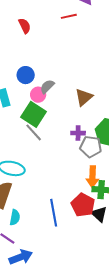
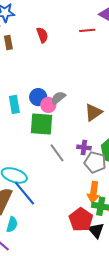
blue circle: (26, 75) -> (38, 97), moved
green square: (33, 114) -> (42, 124), turned -35
gray line: (34, 132) -> (57, 153), moved
blue line: (54, 213) -> (25, 193), moved, turned -36

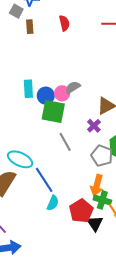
blue circle: (38, 97) -> (46, 96), moved
purple cross: (84, 147) -> (94, 126), moved, turned 32
blue line: (25, 193) -> (44, 180), moved
cyan semicircle: (12, 224) -> (53, 203), moved

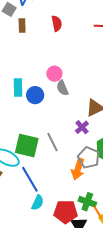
gray semicircle: (73, 87) -> (62, 88), turned -84
pink circle: (62, 93) -> (54, 74), moved
green square: (53, 111) -> (27, 145), moved
orange arrow: (97, 185) -> (78, 169), moved
red pentagon: (81, 211) -> (66, 212), turned 30

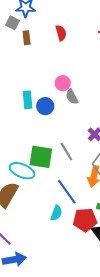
blue line: (30, 179) -> (67, 192), moved

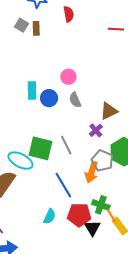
gray square: (13, 23) -> (22, 25), moved
red semicircle: (61, 33) -> (69, 14), moved
gray semicircle: (72, 97) -> (75, 100), moved
cyan semicircle: (56, 213) -> (50, 216), moved

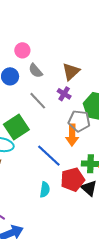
gray line: (66, 145) -> (38, 101), moved
green square: (41, 148) -> (16, 127), turned -30

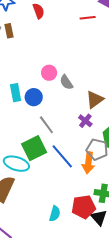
gray semicircle: (35, 71) -> (66, 82), moved
gray line: (38, 101) -> (46, 125), moved
blue line: (49, 156) -> (62, 156), moved

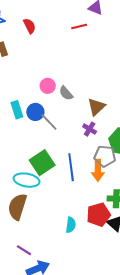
gray line: (46, 125) -> (49, 122), moved
blue line: (62, 156) -> (71, 167), turned 40

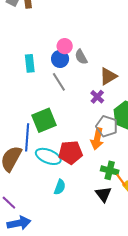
blue circle: (35, 112) -> (60, 59), moved
blue line: (71, 167) -> (27, 137), moved
cyan ellipse: (27, 180) -> (48, 156), moved
red pentagon: (99, 215) -> (70, 153), moved

